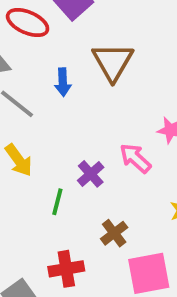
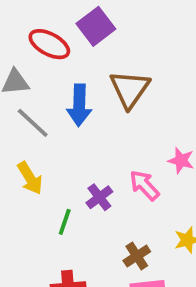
blue arrow: (63, 82) -> (79, 105), size x1.5
brown cross: (114, 233) -> (137, 256), moved

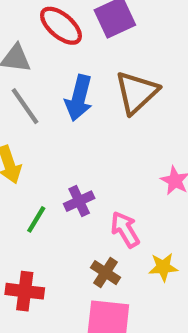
pink arrow: (144, 185) -> (125, 229), moved
brown cross: (137, 256) -> (106, 273), turned -36

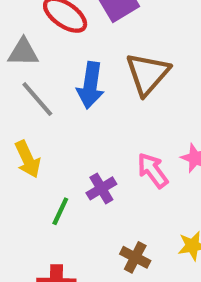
pink arrow: (125, 229) -> (153, 170), moved

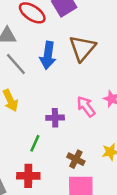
purple cross: (101, 188) -> (55, 118), turned 30
green line: (60, 211) -> (35, 143), moved

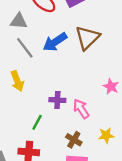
blue arrow: (48, 55) -> (55, 42), turned 45
pink arrow: (86, 106) -> (81, 109), moved

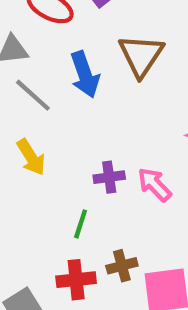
blue arrow: (55, 42) -> (85, 74), turned -65
brown cross: (74, 140) -> (122, 266), moved, turned -35

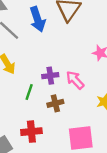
green line: (81, 224) -> (29, 92), moved
brown cross: (122, 266) -> (55, 103), moved

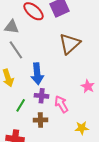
blue arrow: (38, 19) -> (37, 74), moved

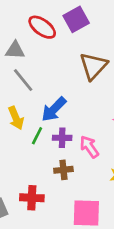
blue arrow: (37, 74) -> (54, 109), turned 55
green line: (21, 105) -> (37, 136), moved

